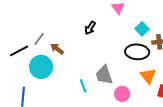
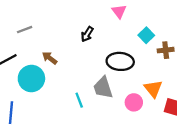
gray line: (39, 39) -> (25, 30), moved, turned 32
black ellipse: (137, 52) -> (120, 61), moved
pink circle: (122, 94) -> (134, 102), moved

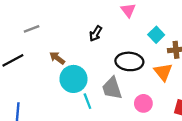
cyan circle: (31, 79) -> (73, 79), moved
orange triangle: (153, 89) -> (163, 72), moved

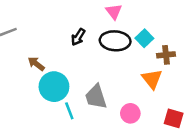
black ellipse: (129, 61) -> (115, 41), moved

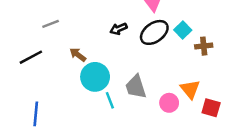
black arrow: (78, 37) -> (119, 29), turned 35
black ellipse: (115, 41) -> (154, 32), turned -40
orange triangle: (152, 79) -> (190, 89), moved

